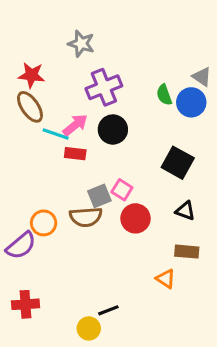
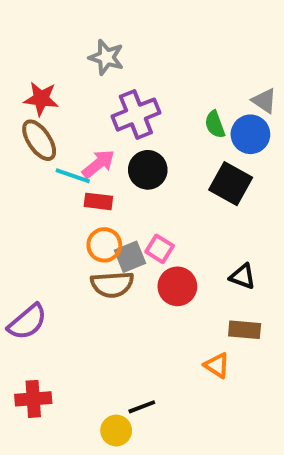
black square: (178, 163) -> (231, 184), moved
orange circle: (44, 223) -> (104, 245), moved

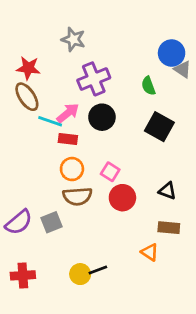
blue circle: (250, 134) -> (172, 53), moved
gray square: (130, 257) -> (51, 222), moved
black line: (142, 407) -> (98, 270), moved
yellow circle: (116, 431) -> (80, 274), moved

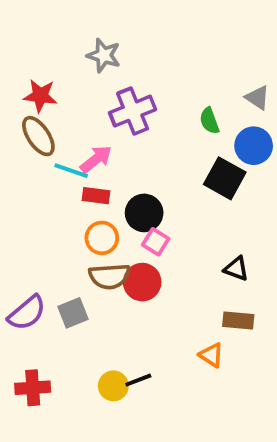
blue circle: (172, 53) -> (254, 146), moved
black circle: (102, 117) -> (144, 213), moved
red circle: (122, 198) -> (142, 282), moved

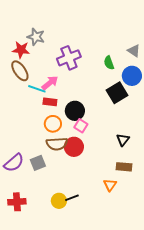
gray star: (104, 55) -> (36, 37), moved
black square: (225, 178) -> (117, 93), turned 30
black triangle: (236, 269) -> (123, 140), turned 48
orange triangle: (211, 355) -> (110, 185), turned 32

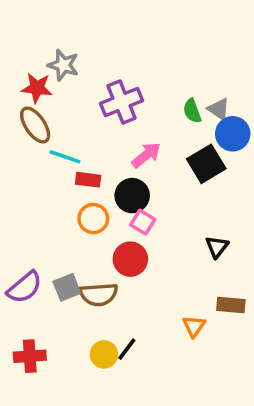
gray triangle: (134, 51) -> (219, 109), moved
pink arrow: (50, 83) -> (146, 155), moved
brown semicircle: (57, 144) -> (99, 294), moved
brown rectangle: (124, 167) -> (231, 305), moved
black line: (72, 198) -> (127, 349), turned -32

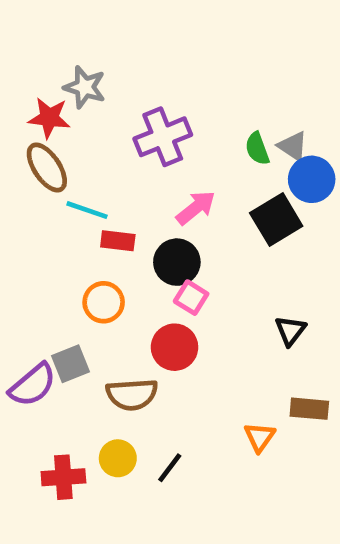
orange circle: (93, 219) -> (104, 302), moved
gray square: (67, 287) -> (70, 364), moved
yellow circle: (104, 354) -> (118, 458), moved
red cross: (30, 356) -> (63, 477), moved

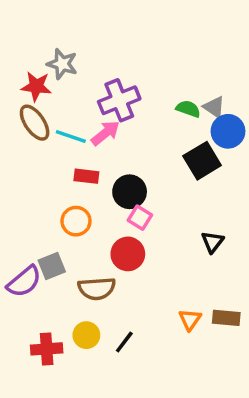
green semicircle: (257, 149) -> (188, 109), turned 130
pink arrow: (196, 208) -> (105, 133), moved
cyan line: (87, 210) -> (71, 136), moved
brown rectangle: (309, 409) -> (226, 318), moved

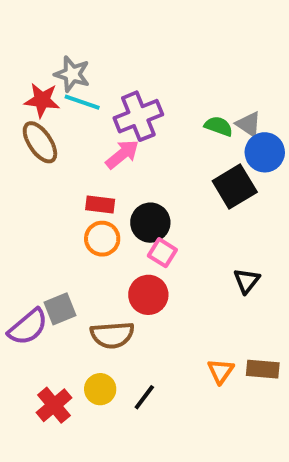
cyan line: (71, 136) -> (82, 102), moved
orange circle: (76, 221) -> (102, 239), moved
red cross: (47, 349) -> (54, 405), turned -36

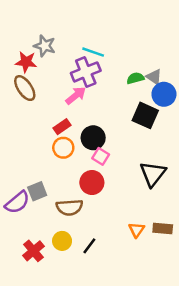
cyan line: (82, 102) -> (93, 52), moved
green semicircle: (219, 126) -> (135, 78), turned -35
black square: (235, 186) -> (145, 115), turned -35
red rectangle: (100, 205) -> (62, 127), turned -42
black triangle: (247, 281) -> (153, 174), size x1.6

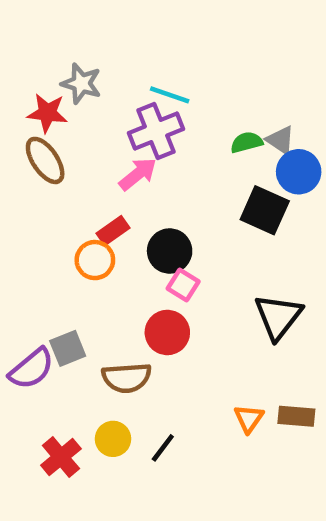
orange circle: (63, 148) -> (95, 260), moved

